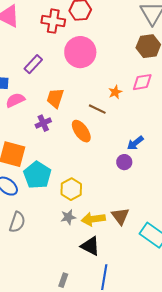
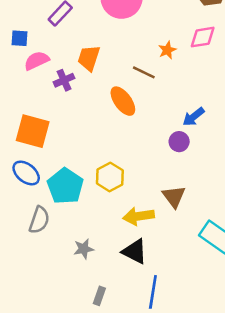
purple cross: (43, 123) -> (64, 80), moved
cyan pentagon: (37, 175) -> (65, 186), moved
brown triangle: (120, 216) -> (174, 197), moved
gray star: (68, 217) -> (84, 249), moved

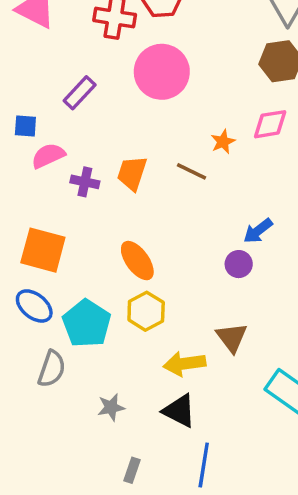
orange trapezoid: (89, 58) -> (132, 173), moved
purple cross: (64, 80) -> (85, 182), turned 36
orange ellipse: (123, 101) -> (137, 261), moved

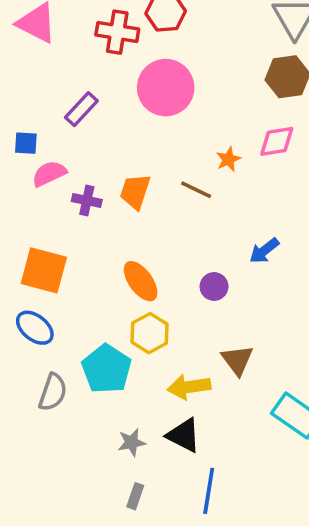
purple circle: (239, 264) -> (214, 287), moved
cyan pentagon: (87, 323) -> (107, 369), moved
gray star: (111, 407) -> (132, 442), moved

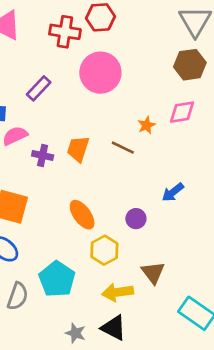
yellow hexagon: (150, 333) -> (104, 250), moved
gray star: (132, 442) -> (75, 333), turned 30

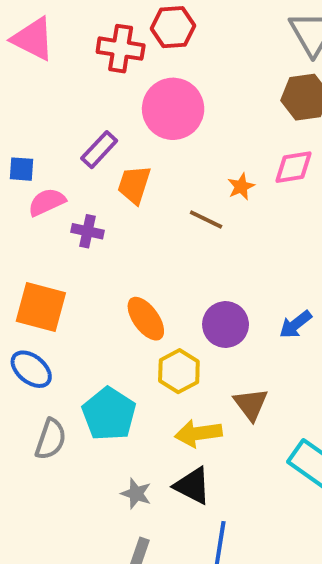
purple rectangle: (39, 88) -> (99, 150), moved
orange trapezoid: (78, 149) -> (134, 185), moved
blue arrow: (173, 192) -> (295, 324), moved
purple circle: (136, 219) -> (226, 324), size x1.5

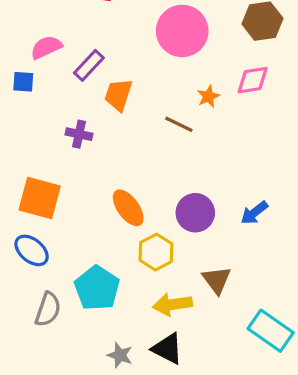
pink circle: (173, 109) -> (182, 31), moved
pink semicircle: (47, 202) -> (46, 47), moved

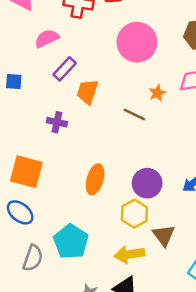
pink semicircle: (46, 47) -> (47, 38), moved
orange ellipse: (128, 208) -> (95, 179), turned 52
yellow hexagon: (156, 252) -> (134, 214), moved

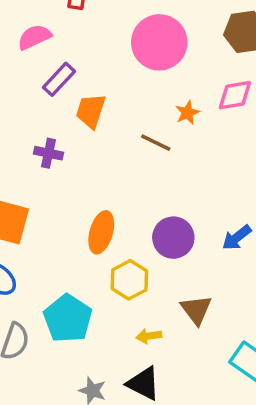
yellow hexagon: (134, 214) -> (129, 280), moved
yellow arrow: (129, 254) -> (149, 336), size x0.6

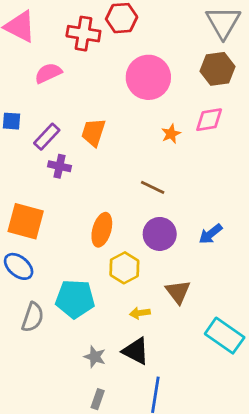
purple rectangle: (59, 79) -> (47, 137), moved
brown line: (156, 143) -> (153, 187), moved
cyan pentagon: (68, 318) -> (75, 299), turned -30

